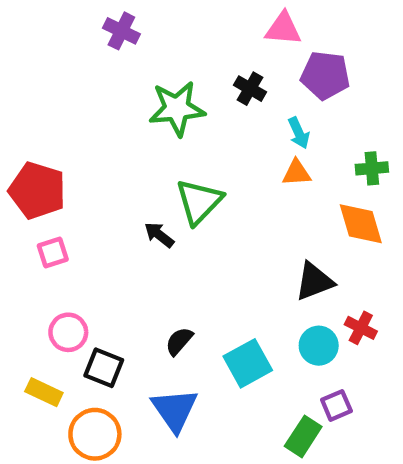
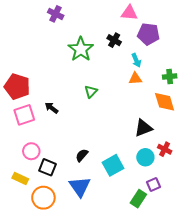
green star: (177, 109) -> (81, 49), turned -30
green triangle: (199, 202) -> (91, 92), size x0.6
black arrow: (159, 235) -> (51, 108), moved
pink square: (53, 253) -> (24, 115), size x1.5

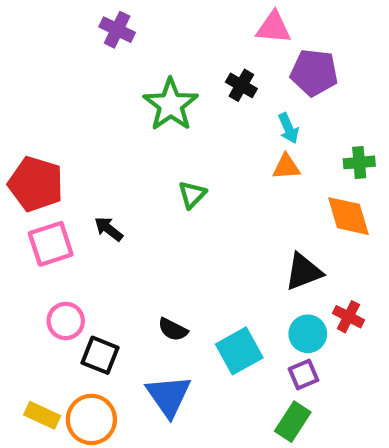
black semicircle: (82, 155) -> (173, 330), turned -104
yellow rectangle: (20, 178) -> (42, 415), moved
purple square: (153, 185) -> (303, 375), moved

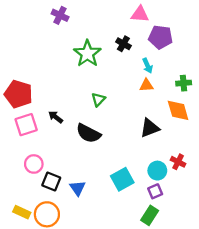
black triangle: (303, 272) -> (150, 128), moved
black semicircle: (173, 330) -> (88, 133), moved, size x1.6
blue triangle: (169, 396) -> (78, 188), moved, size x0.7

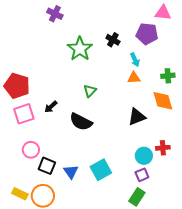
pink triangle: (140, 14) -> (163, 13), moved
black arrow: (56, 117) -> (51, 107), turned -80
red cross: (178, 162) -> (163, 148), turned -32
cyan square: (122, 179) -> (101, 170), moved

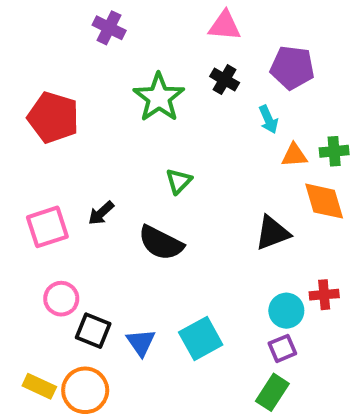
pink triangle: (163, 13) -> (225, 26), moved
orange triangle: (134, 78) -> (294, 155), moved
red pentagon: (17, 86) -> (53, 117), moved

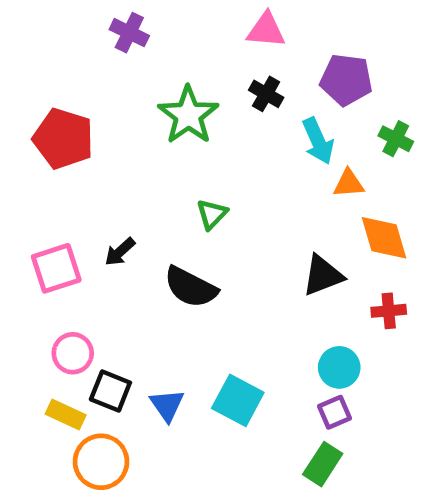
cyan arrow: (268, 119) -> (318, 141), size x1.4
green cross: (334, 151) -> (396, 139), moved, turned 32
red cross: (324, 295) -> (389, 311), moved
cyan square: (201, 339) -> (238, 400), turned -33
yellow rectangle: (39, 386) -> (66, 415), moved

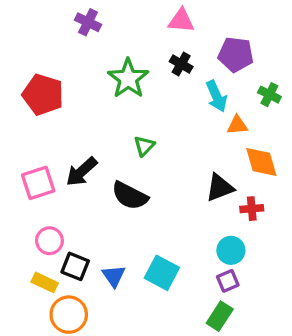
black arrow: (120, 252) -> (82, 172), size x1.5
red cross: (389, 311) -> (252, 209), moved

